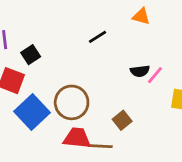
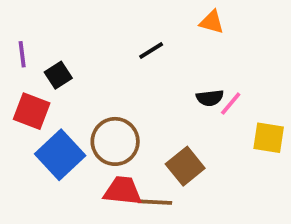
brown square: (122, 120) -> (185, 166), size x1.4

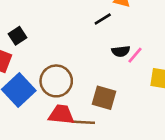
black line: (151, 51) -> (103, 19), moved
brown square: (185, 166) -> (104, 98), turned -35

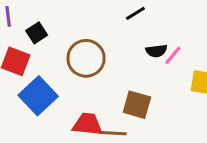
brown circle: (56, 81) -> (86, 58), moved

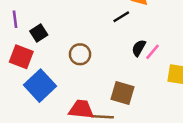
black semicircle: (156, 51) -> (139, 48), turned 126
brown circle: (86, 58) -> (80, 54), size x0.7

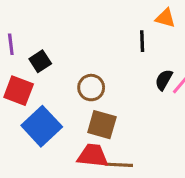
black line: (121, 17) -> (142, 41), turned -60
brown square: (122, 93) -> (102, 125), moved

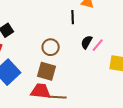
brown circle: (91, 88) -> (51, 47), moved

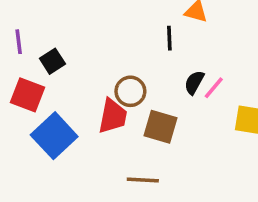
brown square: (47, 71) -> (161, 127), moved
red trapezoid: (41, 91) -> (113, 116), moved, turned 95

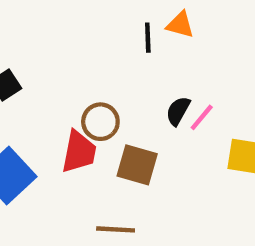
black line: (169, 38) -> (148, 38), moved

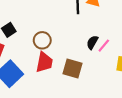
brown circle: (100, 122) -> (42, 40), moved

